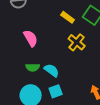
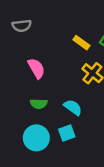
cyan semicircle: (52, 70) -> (73, 107), moved

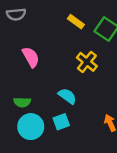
yellow rectangle: (81, 43) -> (76, 22), moved
green semicircle: (39, 104) -> (22, 102), moved

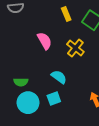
yellow rectangle: (76, 22) -> (66, 14), turned 32
pink semicircle: (31, 57) -> (45, 41), moved

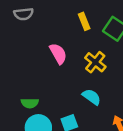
cyan semicircle: (59, 77) -> (92, 97), moved

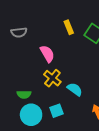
gray semicircle: (24, 14) -> (19, 32), moved
yellow cross: (95, 62) -> (52, 78), moved

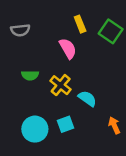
pink semicircle: (47, 54) -> (68, 48), moved
green semicircle: (24, 94) -> (30, 75), moved

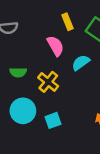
cyan semicircle: (87, 99) -> (81, 63), moved, turned -72
cyan circle: (35, 129) -> (23, 111), moved

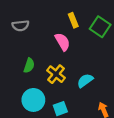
cyan semicircle: (81, 63) -> (85, 81), moved
green semicircle: (18, 72) -> (29, 65), turned -72

